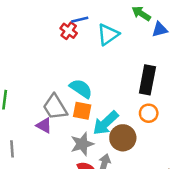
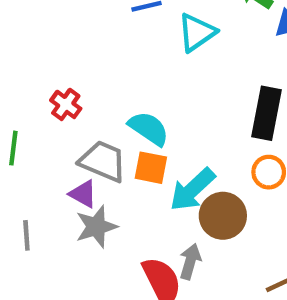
red cross: (69, 31) -> (66, 104), moved
gray trapezoid: (55, 107) -> (103, 161), turned 144
gray star: (82, 144) -> (96, 227), moved

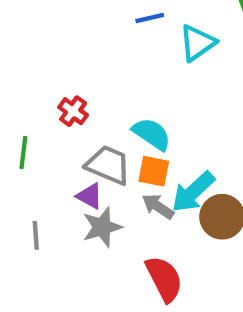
gray arrow: (190, 262) -> (158, 206), moved, turned -72

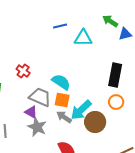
cyan triangle: (197, 43) -> (83, 38), turned 36
gray star: (102, 227) -> (37, 127), turned -30

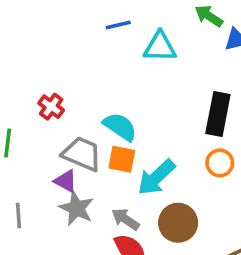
gray arrow: (64, 117) -> (125, 219), moved
brown circle: (95, 122) -> (178, 223), moved

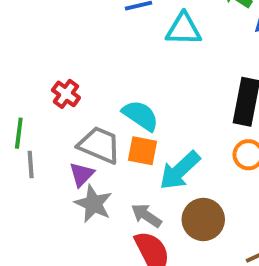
purple triangle: (66, 181) -> (82, 174), turned 45
gray line: (18, 216) -> (31, 165), moved

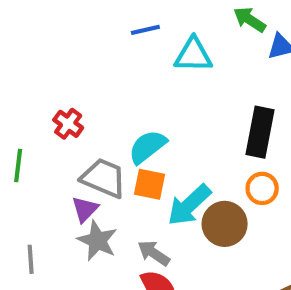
cyan semicircle: (140, 115) -> (147, 147), turned -72
gray line: (31, 165) -> (31, 259), moved
brown circle: (203, 219) -> (225, 224), moved

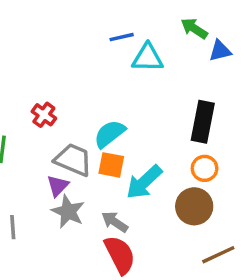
blue line: (145, 30) -> (122, 37), moved
brown circle: (225, 224) -> (194, 206), moved

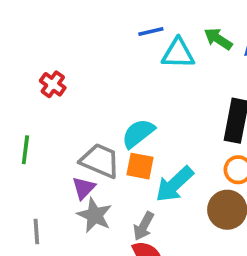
green arrow: (194, 28) -> (218, 39), moved
red cross: (44, 115) -> (53, 84), moved
gray arrow: (115, 222) -> (144, 226), turned -96

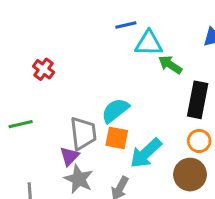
green arrow: (218, 39) -> (170, 65), moved
green line: (25, 150) -> (21, 124), turned 70
gray trapezoid: (100, 161) -> (83, 133), turned 60

